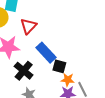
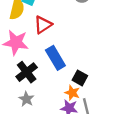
black square: (59, 66) -> (80, 78), moved

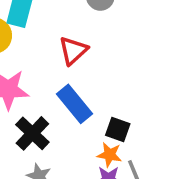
red triangle: (43, 25) -> (73, 51), moved

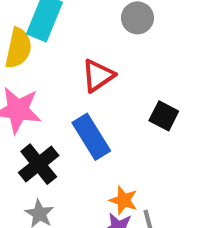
black square: (118, 130) -> (164, 116), moved

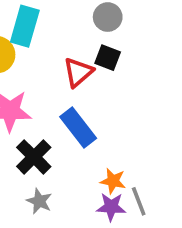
black square: (164, 116) -> (108, 58), moved

